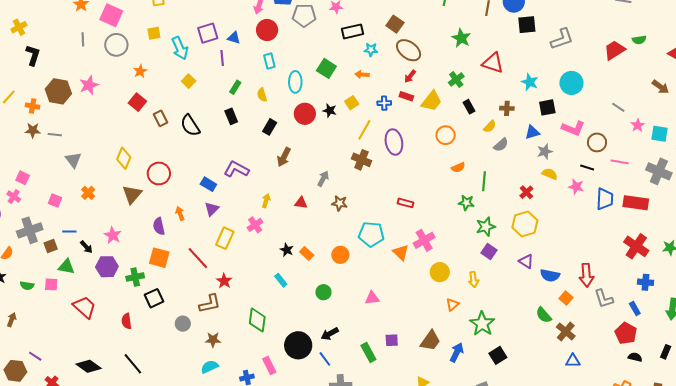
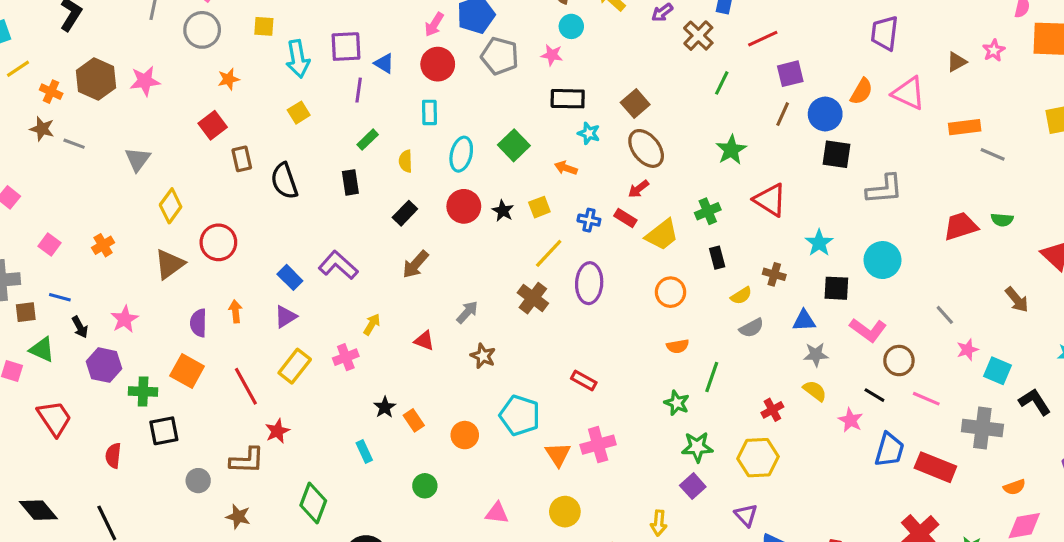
gray triangle: (73, 160) -> (138, 159), moved
gray cross: (659, 171) -> (982, 428), turned -30
yellow circle: (440, 272) -> (565, 512), moved

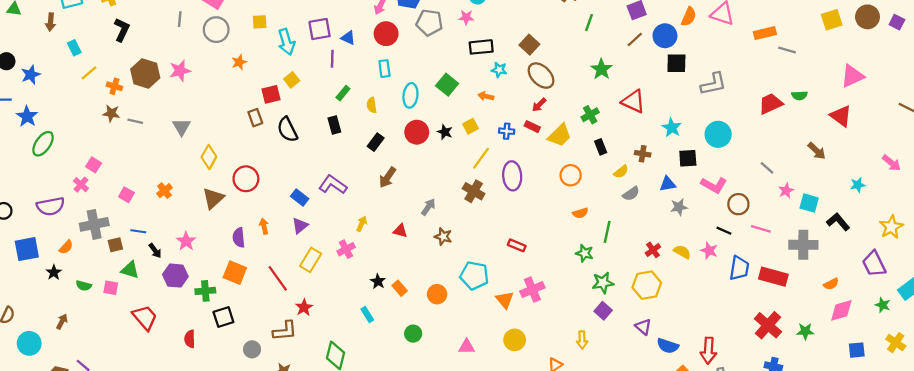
brown line: (783, 114) -> (635, 39), turned 30
red square: (213, 125) -> (271, 94), moved, turned 30
yellow semicircle: (815, 391) -> (682, 252), moved

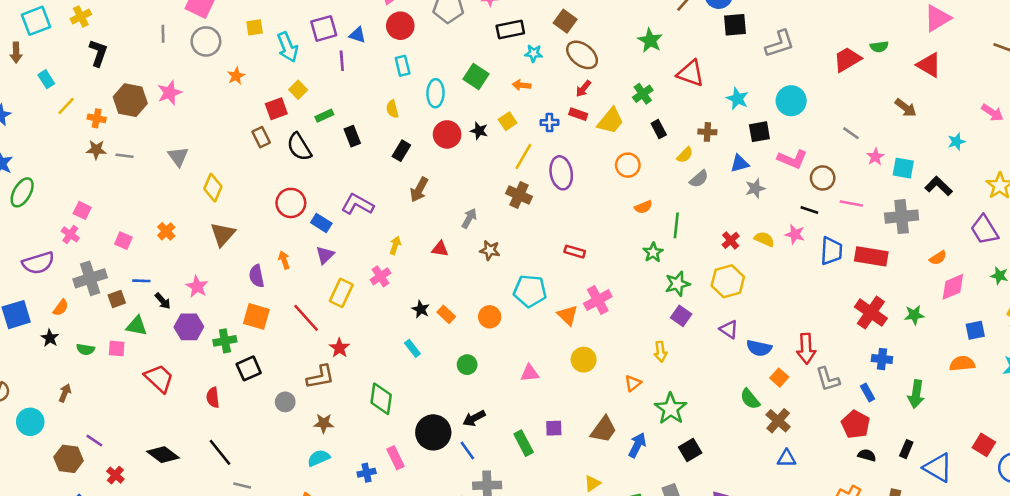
green rectangle: (343, 93) -> (324, 116), moved, turned 32
red circle: (246, 179) -> (291, 203), moved
green star: (585, 253) -> (653, 252), turned 30

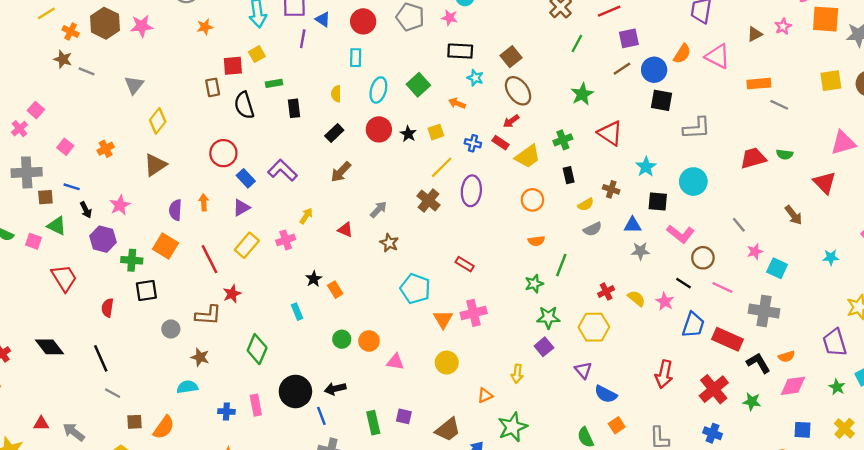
black L-shape: (939, 186) -> (758, 363), moved
orange circle: (490, 317) -> (369, 341), moved
red arrow: (806, 349) -> (664, 374), moved

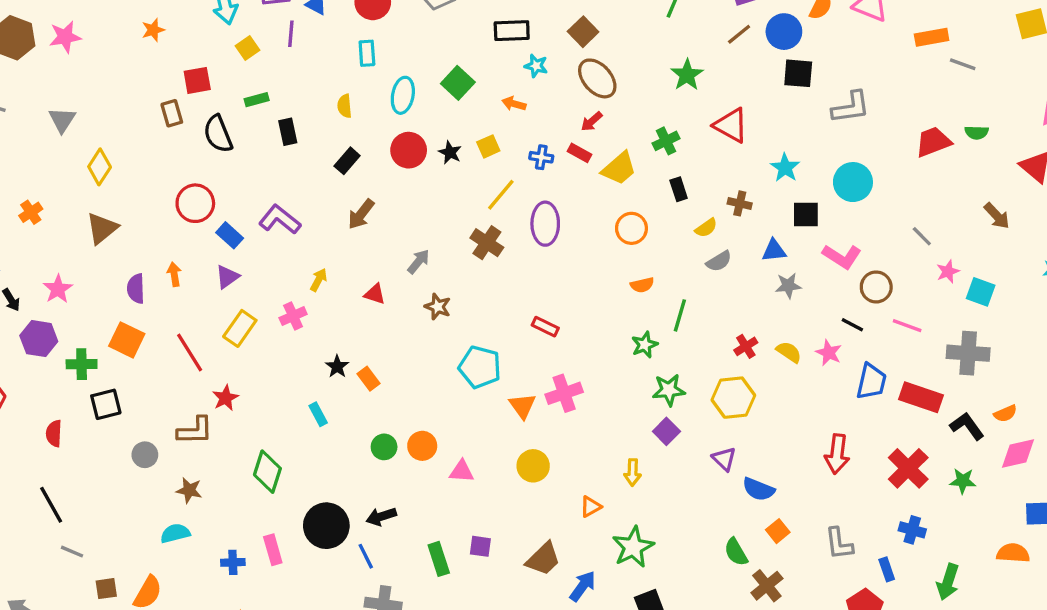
yellow square: (257, 54) -> (248, 48), moved

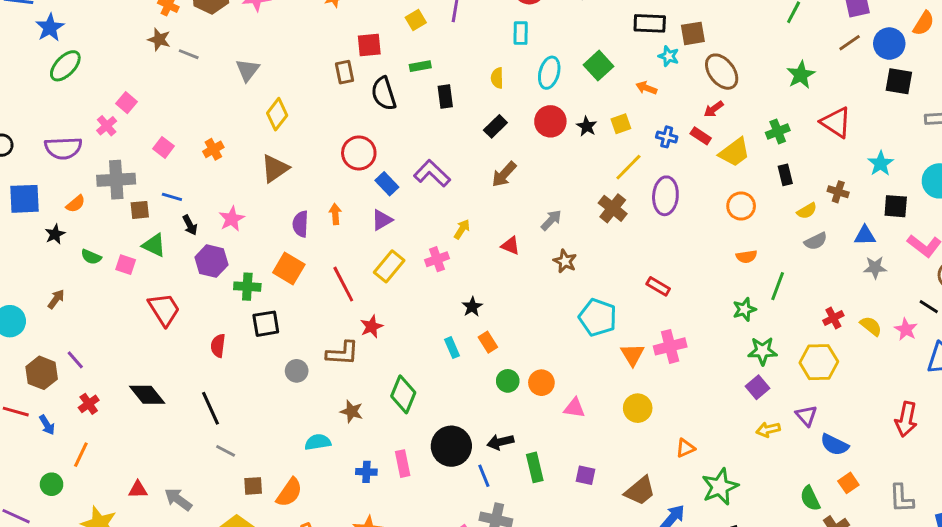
brown square: (583, 32) -> (693, 33), moved, turned 30
orange rectangle: (368, 379) -> (488, 342), moved
yellow arrow: (633, 472) -> (768, 430), moved, turned 70
brown star: (189, 490) -> (352, 412), moved
green rectangle: (439, 559) -> (535, 467), moved

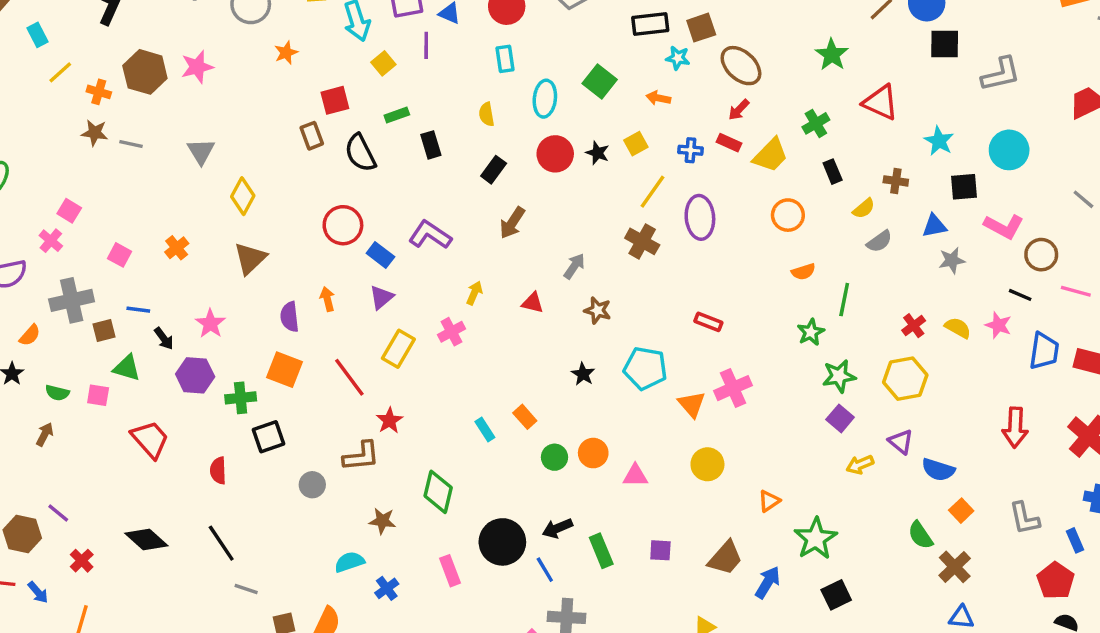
brown arrow: (56, 299) -> (45, 434), moved
black star: (472, 307) -> (583, 374), moved
blue cross: (366, 472) -> (387, 588), moved, turned -30

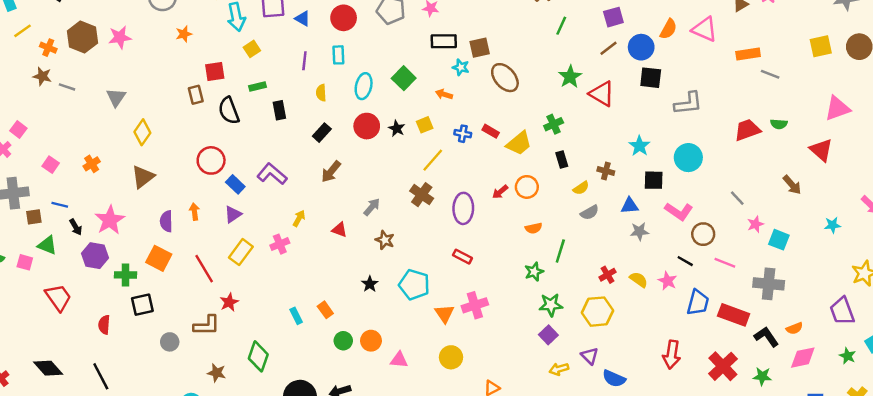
purple line: (426, 45) -> (304, 61), moved
red triangle: (881, 102) -> (602, 94), moved
red arrow: (739, 110) -> (500, 192), moved
purple ellipse: (700, 217) -> (463, 208), moved
pink star: (210, 324) -> (110, 220), size x1.4

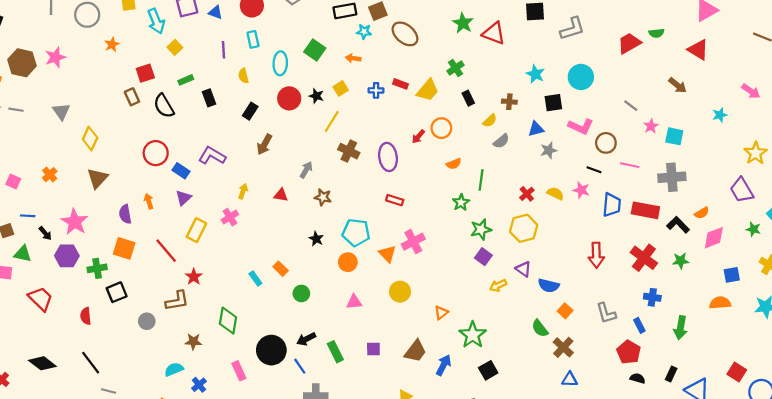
yellow line: (433, 160) -> (332, 121), moved
orange circle: (371, 341) -> (348, 262), moved

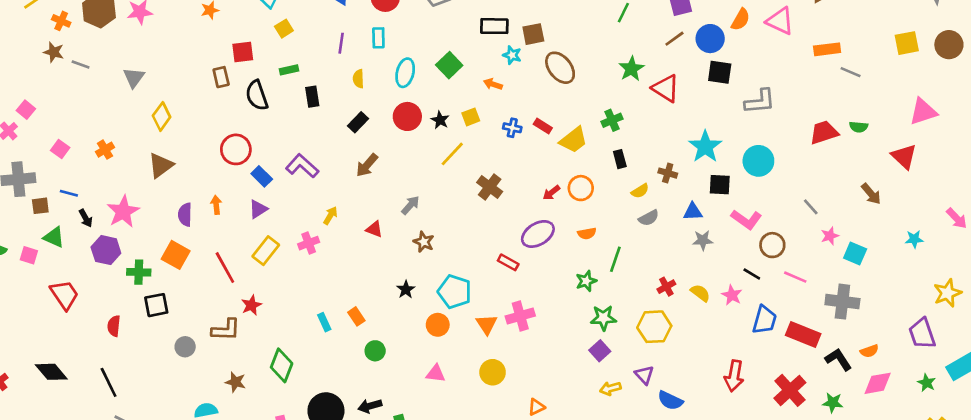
cyan star: (535, 74) -> (705, 147), size x1.4
brown cross: (349, 151) -> (490, 187), moved
purple ellipse: (388, 157) -> (538, 234), moved, turned 56

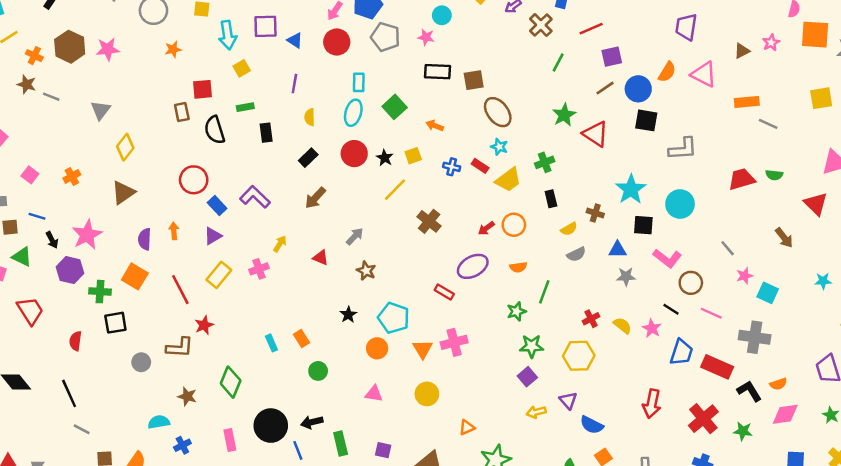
cyan rectangle: (378, 38) -> (359, 82), moved
cyan star: (512, 55) -> (499, 147), moved

